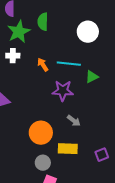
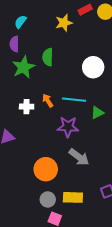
white cross: (13, 56) -> (27, 107), moved
gray arrow: (74, 121) -> (79, 157), size x1.5
yellow rectangle: (68, 149) -> (73, 197), moved

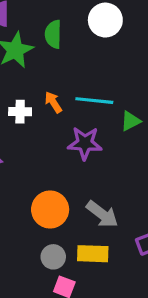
white circle: (93, 67) -> (105, 20), moved
gray arrow: (79, 157) -> (102, 214), moved

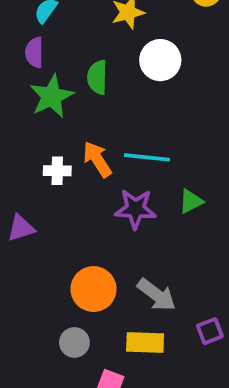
orange arrow: (53, 102) -> (97, 159), size x1.4
green triangle: (131, 121) -> (191, 201), moved
gray circle: (53, 257) -> (74, 343), moved

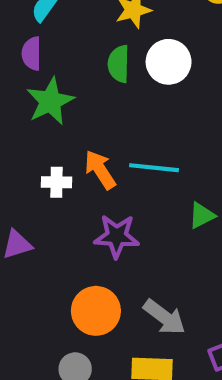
green semicircle: (97, 77) -> (119, 64), moved
purple star: (135, 209) -> (117, 236), moved

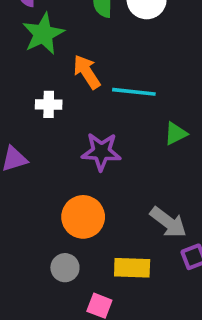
orange arrow: (100, 170) -> (87, 72), moved
gray arrow: (164, 317) -> (168, 222), moved

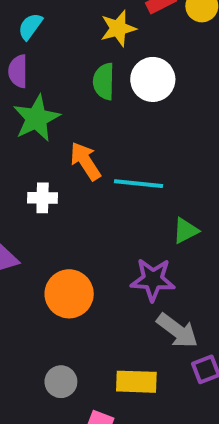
purple star: (101, 152) -> (153, 280), moved
orange circle: (83, 217) -> (69, 294), moved

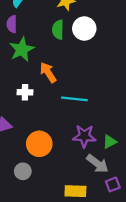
cyan line: (139, 184) -> (74, 99), moved
green triangle: (185, 231) -> (110, 142), moved
gray circle: (61, 382) -> (23, 171), moved

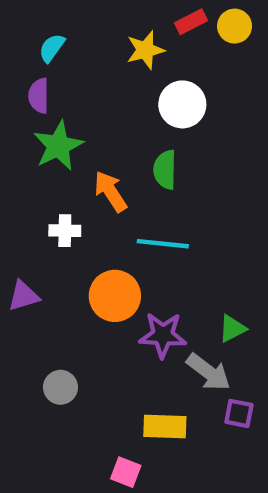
green semicircle: (58, 30) -> (165, 170), moved
purple star: (84, 136) -> (163, 335), moved
orange circle: (39, 144) -> (115, 296), moved
purple square: (113, 184) -> (239, 413), turned 32

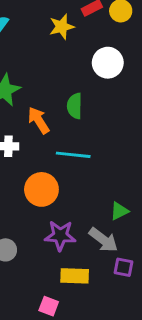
white circle: (182, 104) -> (108, 63), moved
purple star: (163, 335) -> (60, 236), moved

